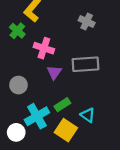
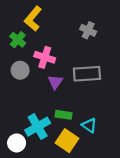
gray circle: (18, 85) -> (20, 70), moved
green rectangle: (62, 105) -> (63, 115), turned 42

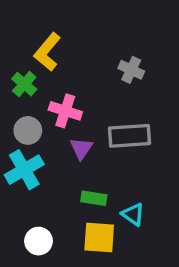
cyan cross: (38, 127) -> (24, 170), moved
yellow square: (67, 141) -> (99, 237), turned -30
white circle: (17, 143) -> (39, 241), moved

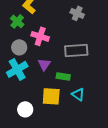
purple triangle: (81, 148) -> (44, 64), moved
green rectangle: (94, 198) -> (63, 76), moved
yellow square: (99, 237) -> (51, 96), moved

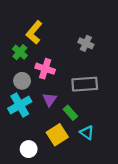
green rectangle: (63, 76) -> (70, 113), turned 40
yellow square: (51, 96) -> (57, 135), turned -36

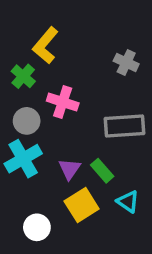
purple triangle: (50, 100) -> (70, 169), moved

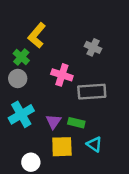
pink cross: (63, 102) -> (62, 75), moved
gray circle: (27, 121) -> (18, 78), moved
green rectangle: (102, 171) -> (76, 123), turned -35
yellow square: (82, 205) -> (62, 147), turned 30

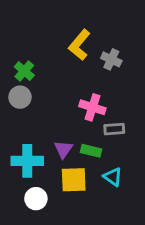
yellow L-shape: (37, 35) -> (79, 45), moved
pink cross: (62, 75) -> (92, 107), moved
gray rectangle: (92, 92) -> (114, 129), moved, size x0.6
cyan cross: (21, 114) -> (27, 161), moved, turned 30

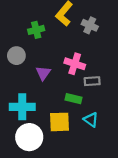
green cross: (24, 71) -> (36, 30), moved, turned 35
purple triangle: (63, 149) -> (43, 73), moved
white circle: (36, 199) -> (29, 137), size x1.5

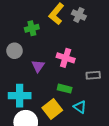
gray cross: (90, 25) -> (79, 15), moved
gray rectangle: (92, 81) -> (93, 75), moved
yellow square: (60, 122) -> (52, 109), turned -36

